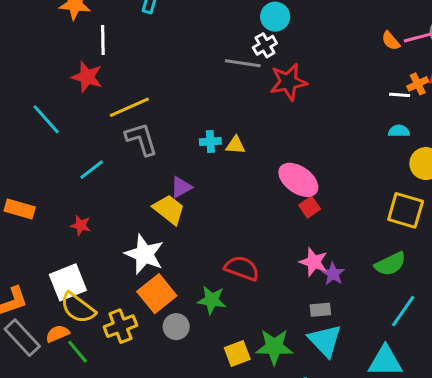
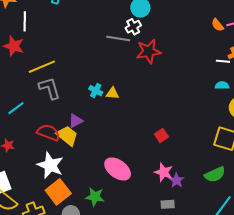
cyan cross: (210, 142) -> (96, 91), turned 32
pink ellipse: (298, 180) -> (118, 169), moved
red semicircle: (242, 268) -> (48, 133), moved

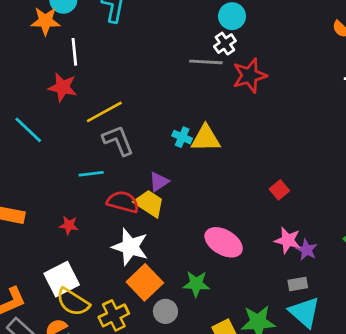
yellow triangle: (112, 93) -> (206, 138), size x1.6
cyan line: (16, 108) -> (91, 174), moved, turned 36

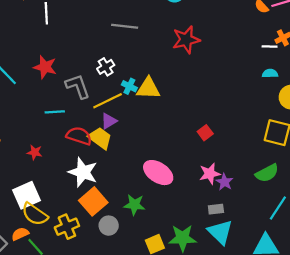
white cross: (225, 44) -> (106, 67), moved
gray line: (206, 62) -> (125, 26), moved
red star: (63, 87) -> (45, 67), moved
yellow line: (104, 112) -> (108, 101), moved
pink star: (288, 240) -> (210, 174), turned -30

